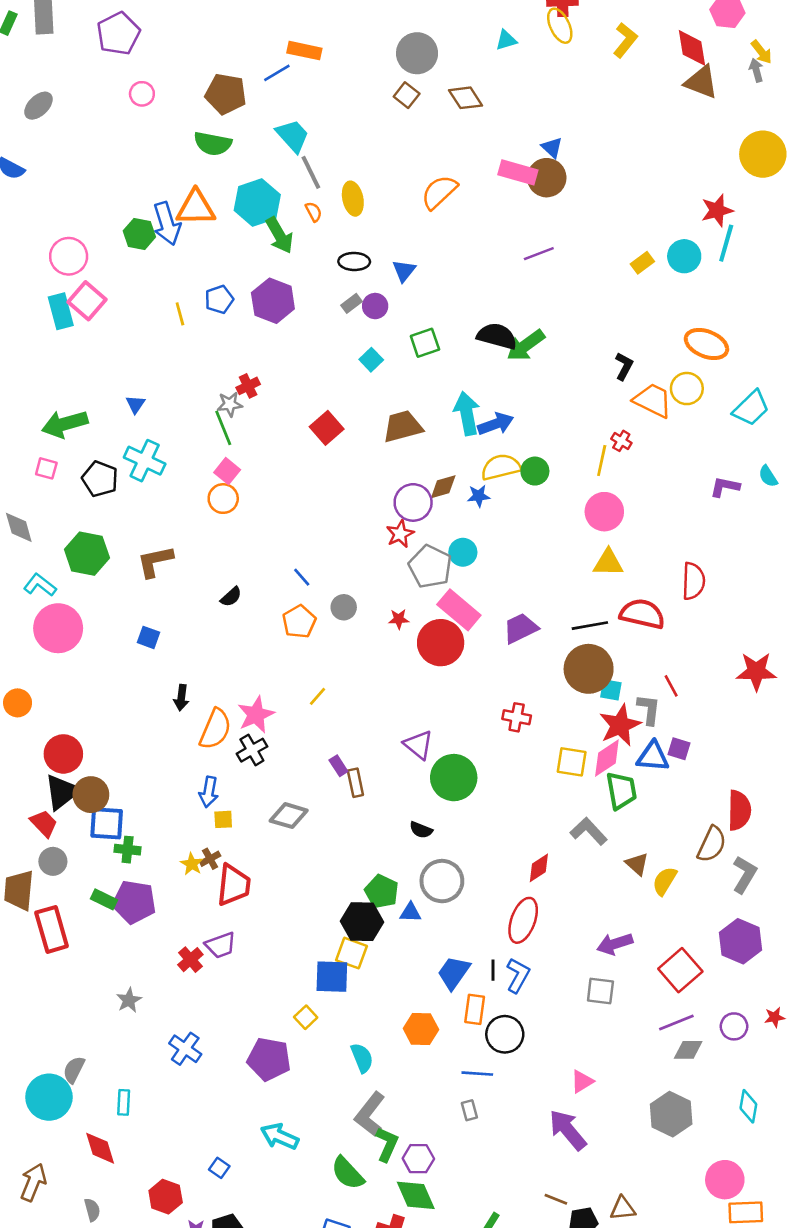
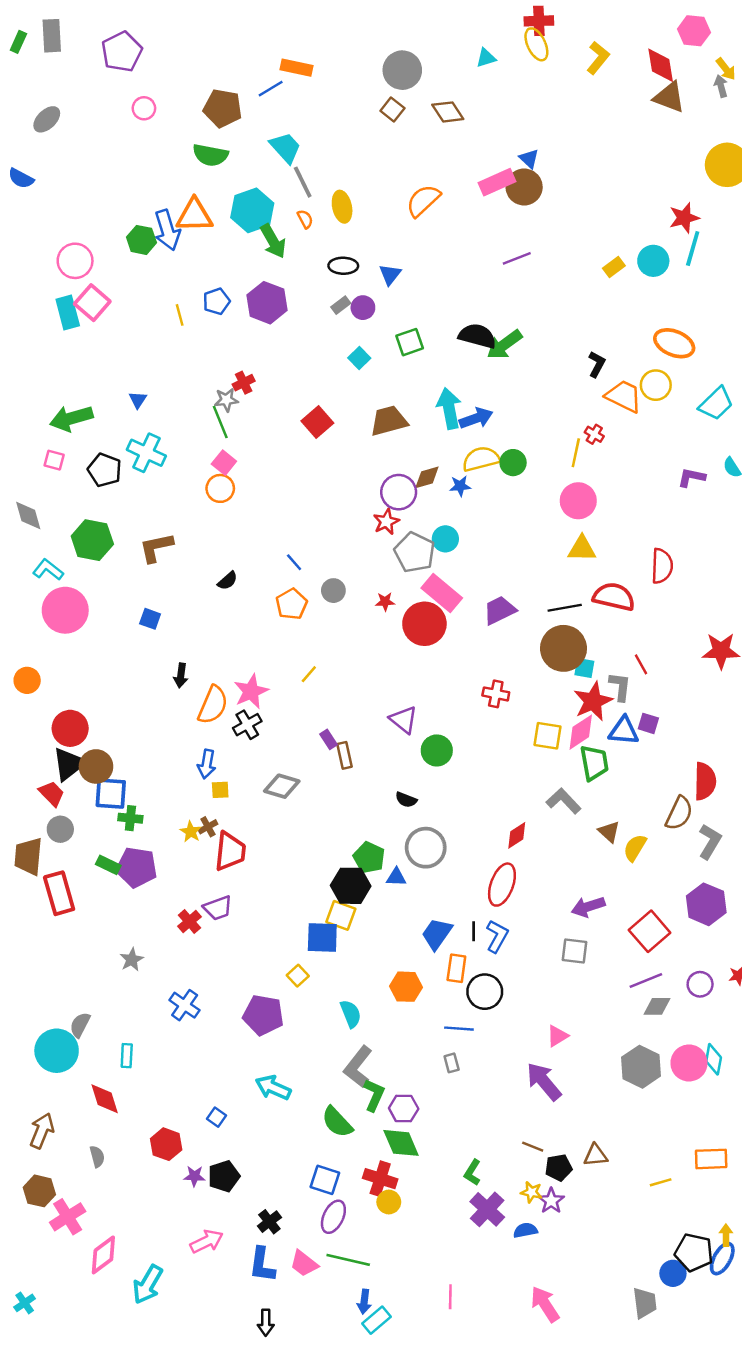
pink rectangle: (518, 172) -> (497, 182), turned -40
green circle: (454, 778) -> (437, 750), size x0.7
pink circle: (725, 1180) -> (689, 1063), moved

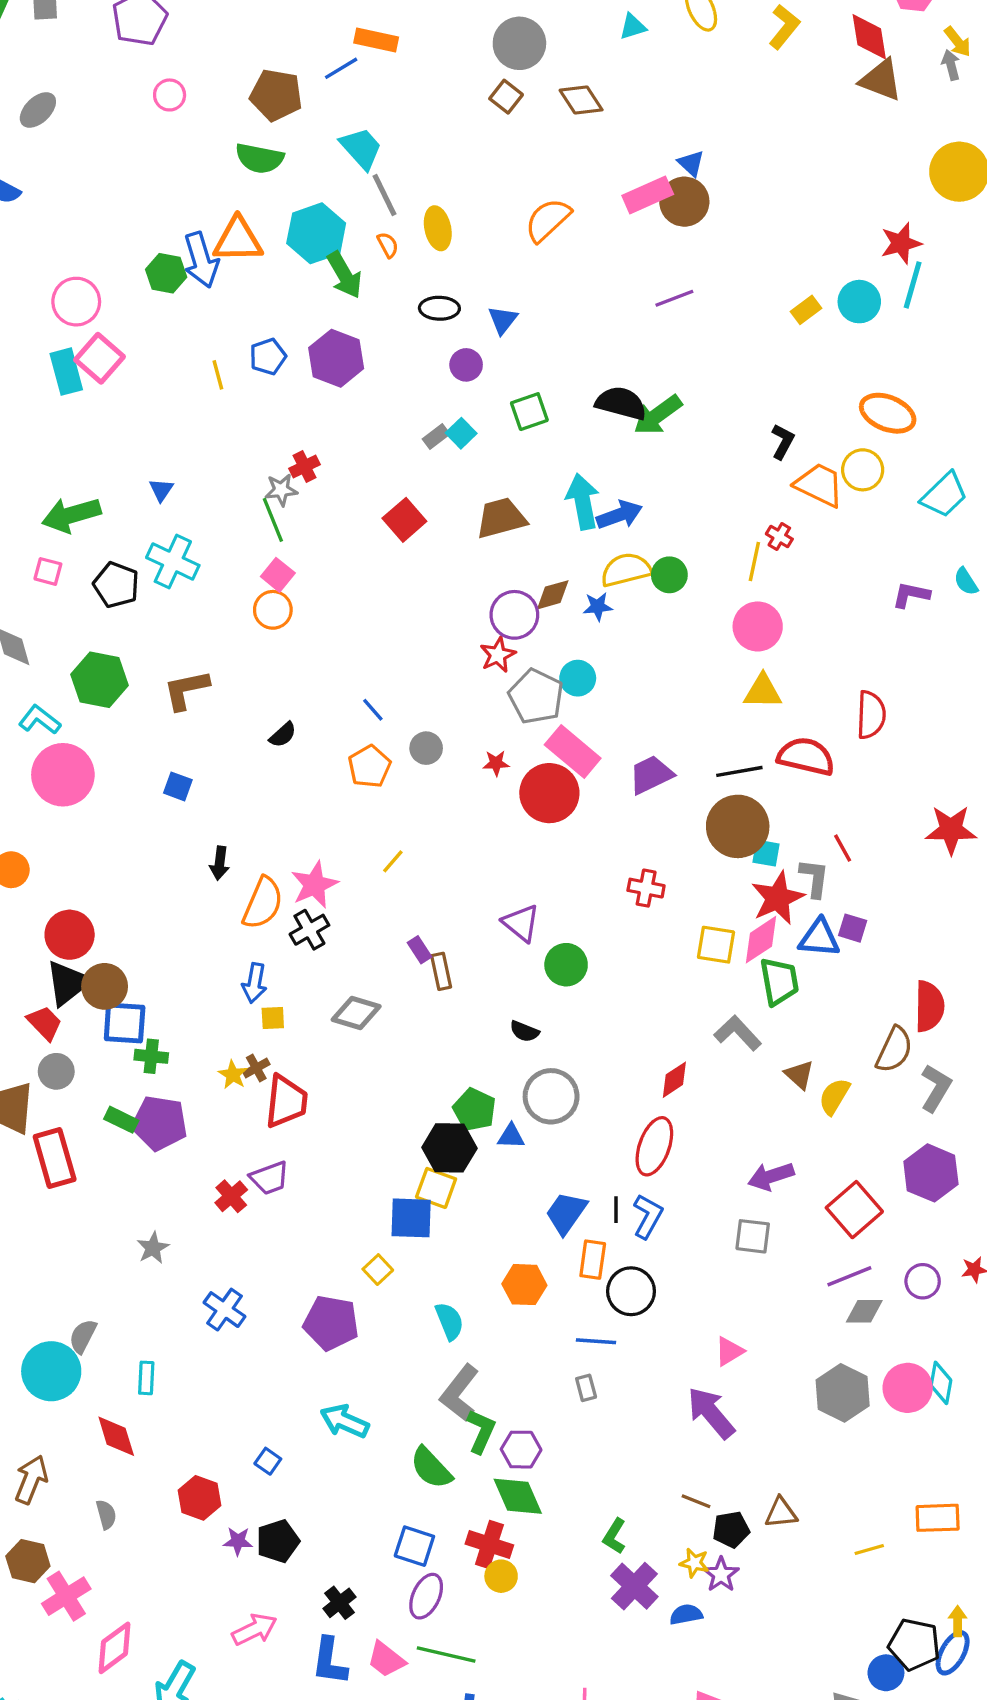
gray rectangle: (341, 305) -> (436, 437), moved

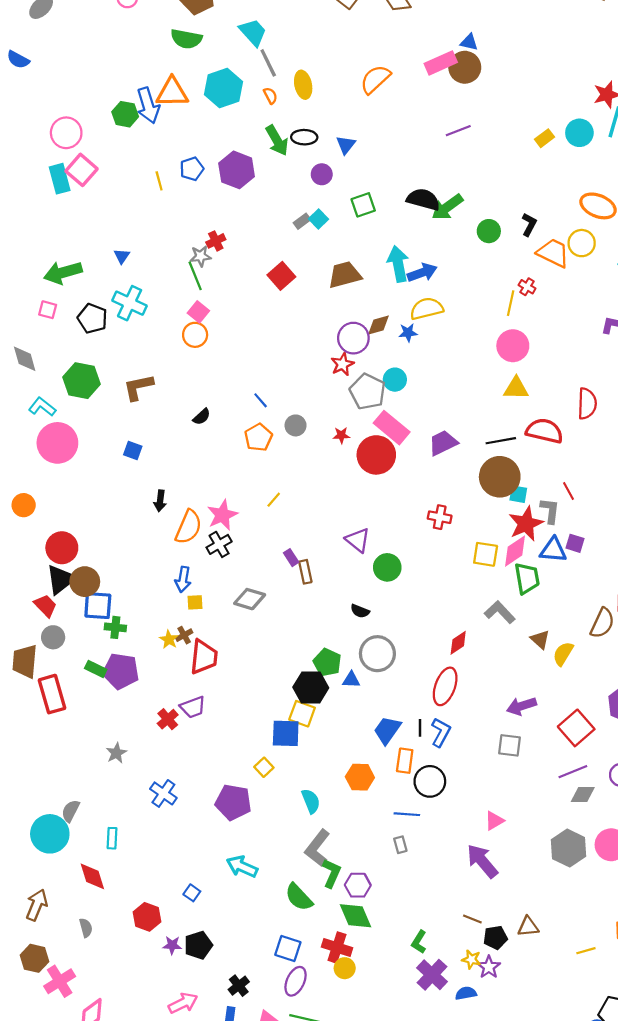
blue triangle: (691, 163) -> (469, 42), turned -30
green arrow: (344, 275) -> (277, 140), moved
green circle: (669, 575) -> (489, 231), moved

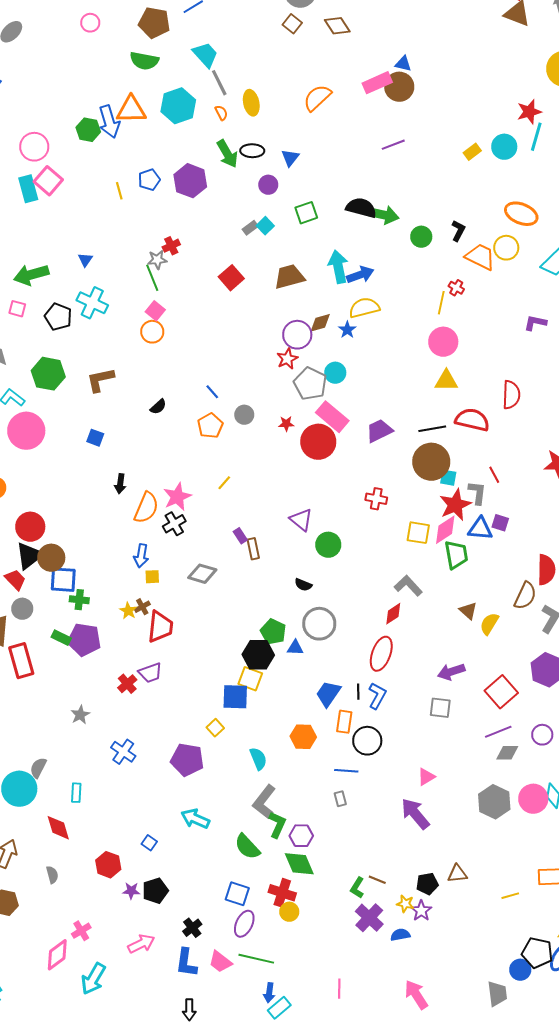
green arrow: (447, 207) -> (383, 215), turned -132
blue star: (408, 333) -> (347, 330), turned -30
gray L-shape: (500, 612) -> (408, 586), moved
brown line: (472, 919) -> (377, 880), moved
pink cross: (60, 981) -> (81, 931), moved, size x0.7

